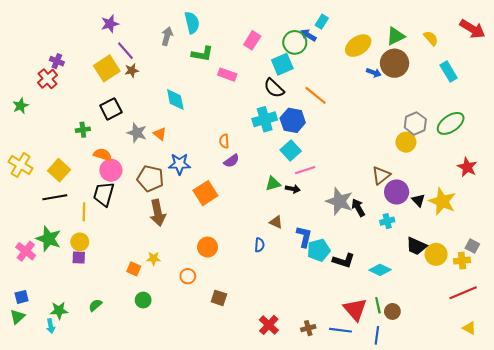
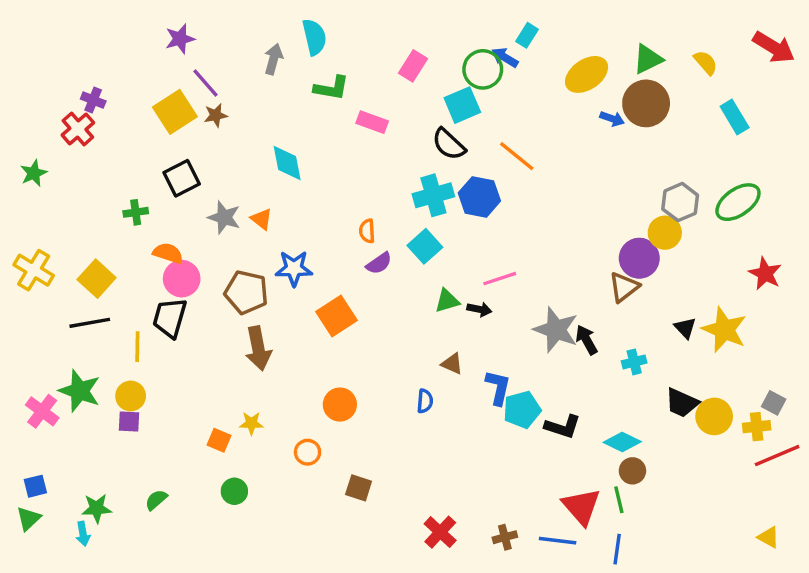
cyan square: (291, 150) -> (425, 246), moved
purple circle: (397, 192) -> (639, 258), moved
red line: (463, 293) -> (777, 456), moved
brown circle: (392, 311) -> (632, 471), moved

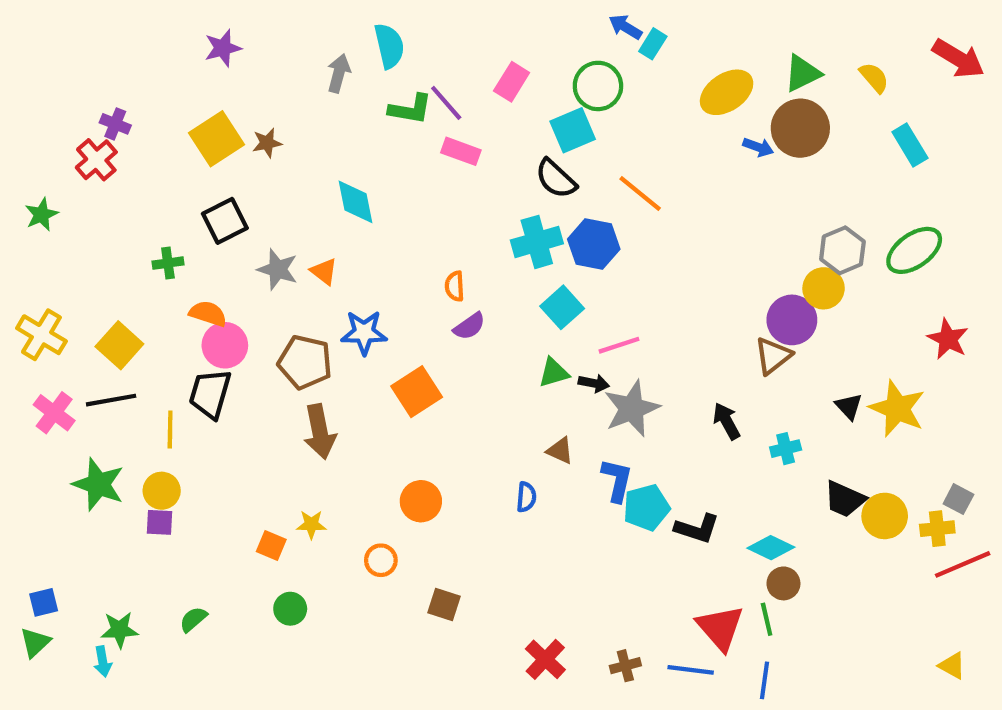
blue arrow: (505, 57) -> (625, 27), moved
purple line: (205, 83) -> (446, 103), moved
cyan square: (425, 246) -> (562, 307), moved
gray star: (556, 330) -> (632, 408), moved, turned 30
pink cross: (42, 411) -> (54, 413), moved

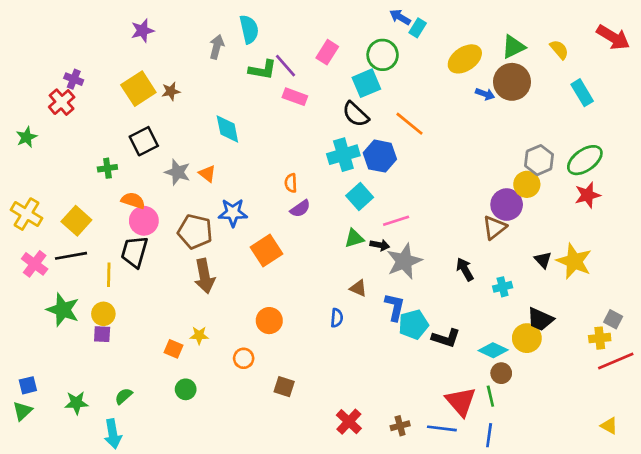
red star: (948, 339) -> (588, 195), moved, turned 30
yellow circle: (885, 516) -> (527, 338), moved
cyan arrow: (103, 661) -> (113, 434), moved, size x1.5

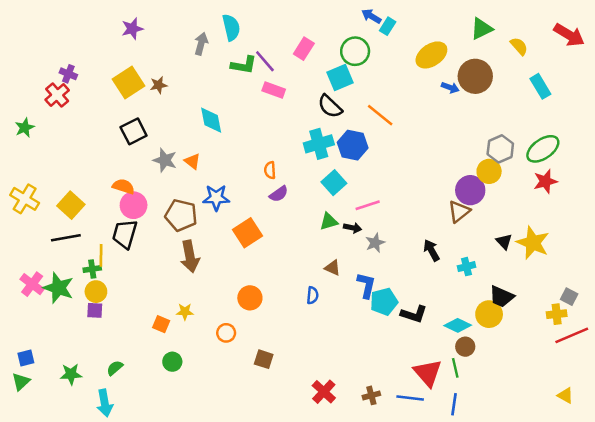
green triangle: (513, 47) -> (482, 29), moved
green cross: (107, 168) -> (92, 269), moved
gray star: (404, 261) -> (375, 243), size x0.6
pink cross: (35, 264) -> (32, 284), moved

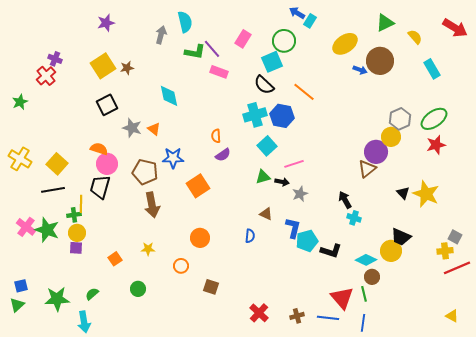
cyan cross: (466, 267) -> (354, 218), moved, turned 32
orange square: (161, 324) -> (115, 259), moved, turned 32
green star: (71, 374) -> (57, 299), size x1.4

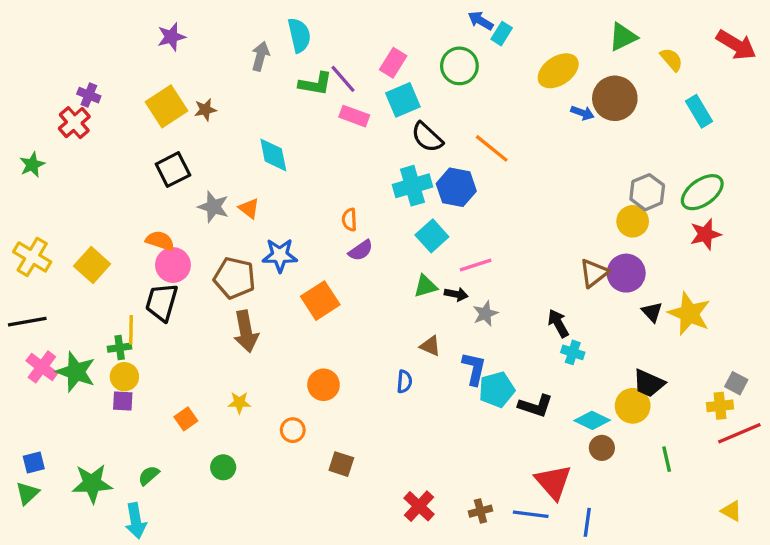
cyan square: (272, 62) -> (403, 100), moved
purple circle: (376, 152) -> (626, 273), moved
black line: (53, 190) -> (27, 322), moved
green line: (364, 294) -> (667, 459), moved

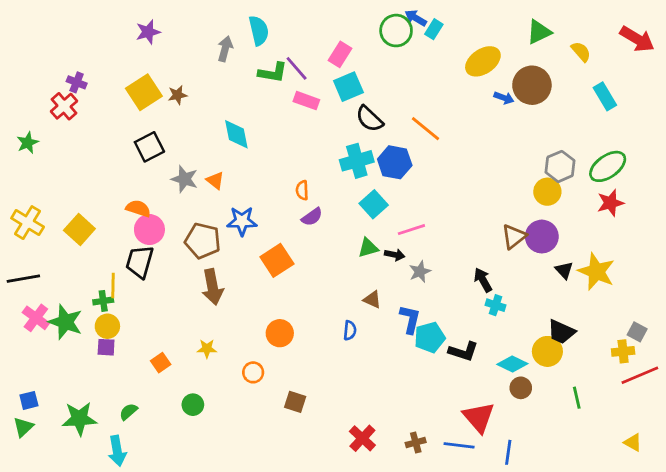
green circle: (459, 66) -> (396, 31), moved

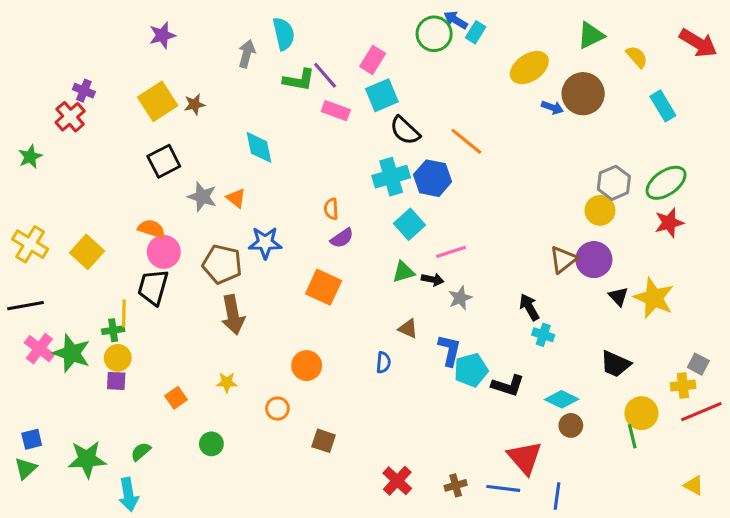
orange square: (277, 260) -> (324, 287), moved, turned -32
yellow circle: (547, 351) -> (641, 413), moved

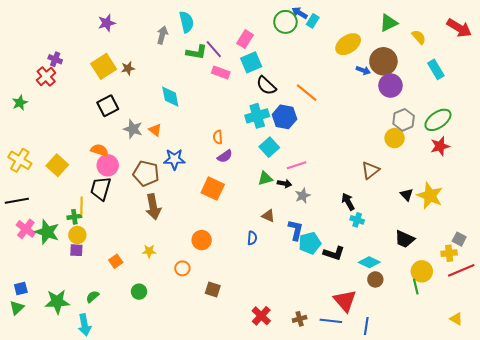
purple circle: (594, 260) -> (390, 86), moved

